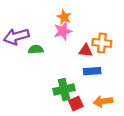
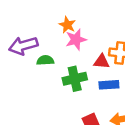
orange star: (64, 17) -> (67, 25), moved
green cross: (64, 90) -> (75, 79), moved

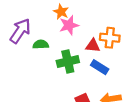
purple arrow: (23, 46) -> (20, 31), turned 140
blue rectangle: (109, 85) -> (100, 67), turned 36

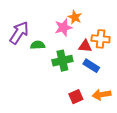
orange star: (61, 12) -> (75, 17), moved

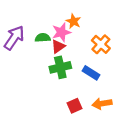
orange cross: (101, 39) -> (101, 44), turned 36
green semicircle: (38, 45) -> (43, 38), moved
red triangle: (85, 46) -> (58, 47), moved, turned -40

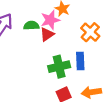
green cross: (60, 67) -> (59, 67), moved
blue rectangle: (91, 73) -> (80, 61), turned 56

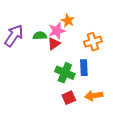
orange cross: (90, 32) -> (93, 42), turned 30
green cross: (59, 67) -> (65, 73), turned 36

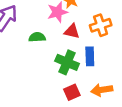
green semicircle: (40, 36) -> (37, 37), moved
red triangle: (54, 44) -> (72, 31), moved, turned 48

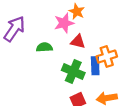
orange cross: (101, 25) -> (107, 57), moved

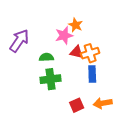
orange cross: (107, 57) -> (90, 53), moved
green cross: (73, 72) -> (51, 79), moved, turned -30

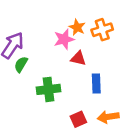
orange cross: (90, 53) -> (102, 30), moved
green semicircle: (46, 57) -> (21, 64), moved, turned -56

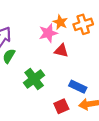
blue rectangle: (96, 83) -> (78, 87), moved, turned -63
green cross: (48, 89) -> (34, 79), turned -30

